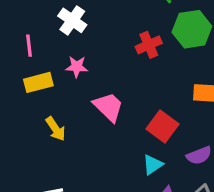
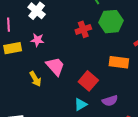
yellow arrow: (56, 129) -> (35, 79), moved

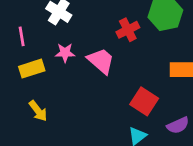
pink trapezoid: (55, 66) -> (101, 61), moved
yellow arrow: (35, 79) -> (38, 111), moved

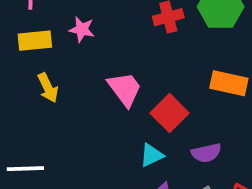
pink trapezoid: (101, 61) -> (125, 89), moved
yellow arrow: (38, 111) -> (48, 88), moved

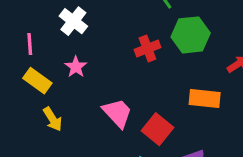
pink star: (82, 29) -> (76, 67), turned 30
yellow rectangle: (35, 41) -> (37, 81), turned 48

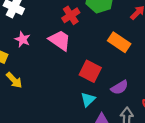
orange rectangle: (205, 99) -> (119, 42), turned 40
pink trapezoid: (117, 113) -> (60, 40), moved

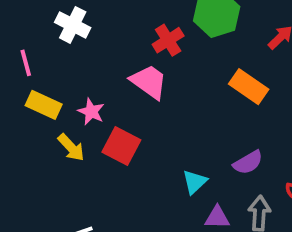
pink star: (23, 39) -> (91, 112), moved
red square: (90, 71) -> (121, 146), moved

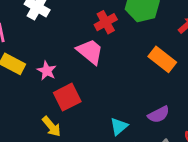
red square: (121, 146) -> (67, 97), turned 32
yellow arrow: (71, 147) -> (51, 126), moved

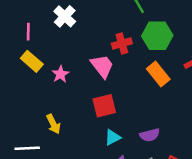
orange rectangle: (162, 59) -> (158, 74), moved
red square: (67, 97) -> (104, 106), moved

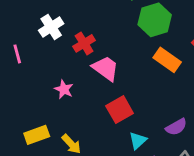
white cross: (65, 16) -> (51, 27), turned 30
red cross: (122, 43) -> (84, 43), moved
yellow rectangle: (32, 61) -> (37, 135), moved, turned -45

